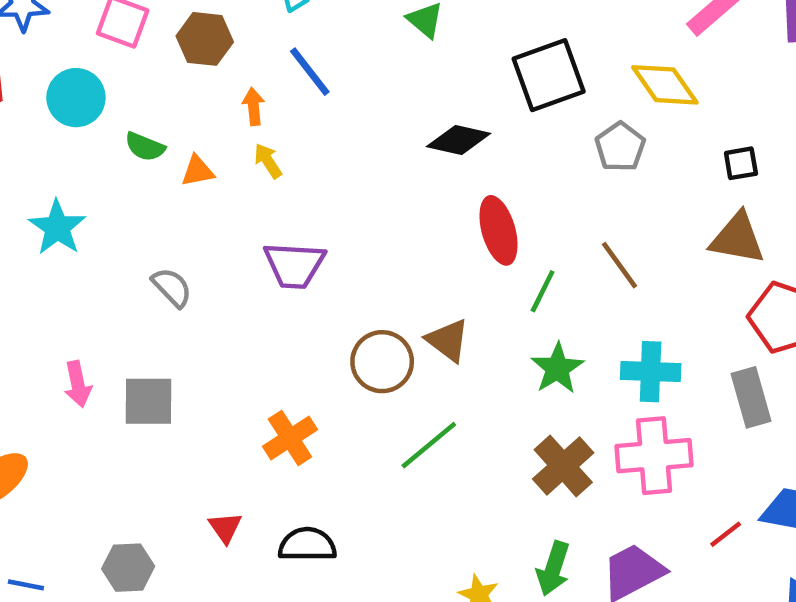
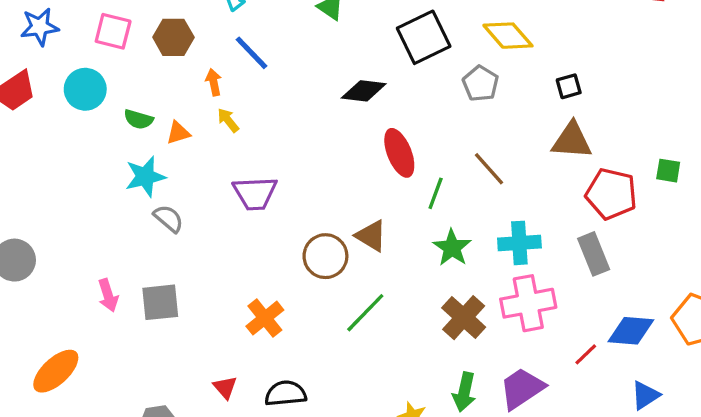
cyan star: (57, 227) -> (145, 177), moved, turned 30

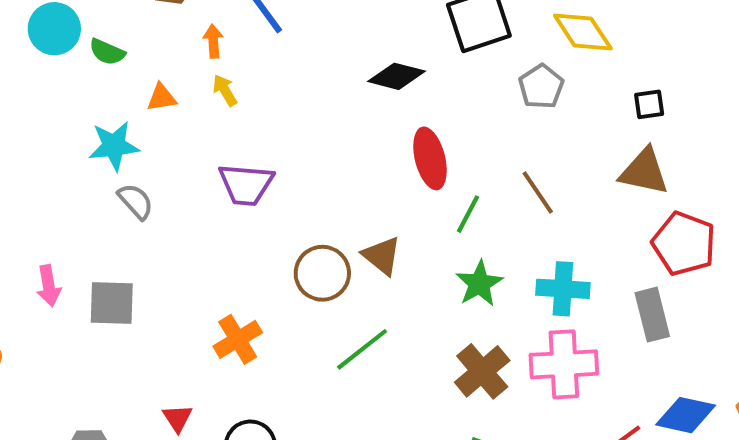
green semicircle: (138, 119) -> (107, 52), moved

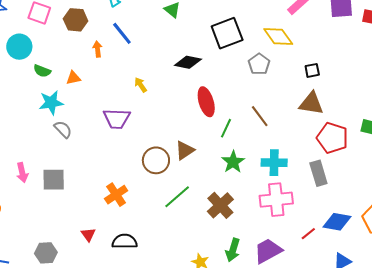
green semicircle: (107, 52) -> (42, 71), moved
yellow arrow: (225, 90) -> (141, 85), moved
brown triangle: (382, 256) -> (185, 150), turned 50
brown cross: (482, 371) -> (220, 205), moved

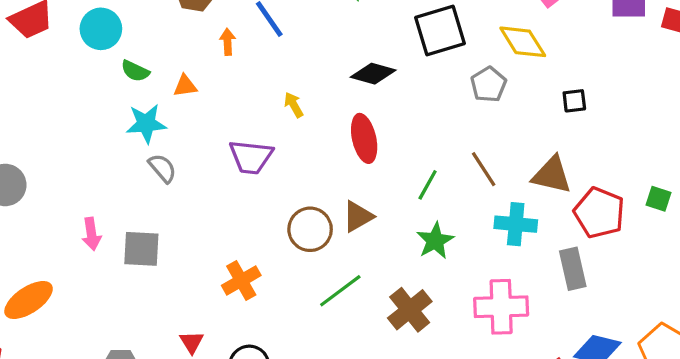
red ellipse: (206, 102) -> (364, 138), moved
brown triangle: (311, 103) -> (552, 175), moved
cyan cross: (274, 163) -> (516, 224), moved

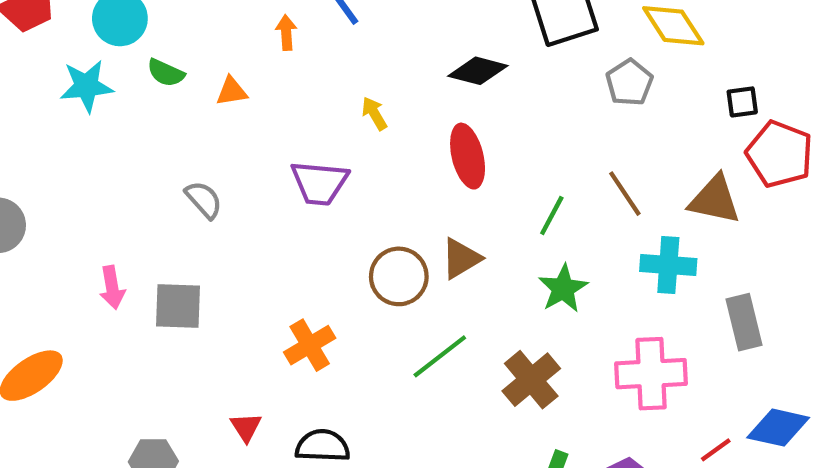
cyan star: (146, 124) -> (86, 86), moved
red pentagon: (599, 213) -> (780, 154), moved

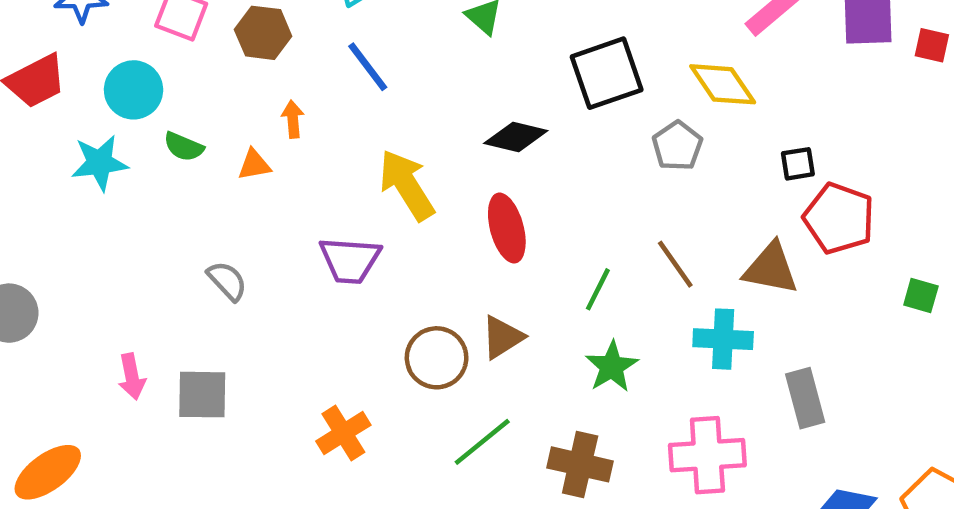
orange arrow: (286, 33) -> (293, 119), moved
yellow arrow: (374, 114) -> (407, 185), size x2.0
brown cross: (531, 380) -> (580, 464), turned -36

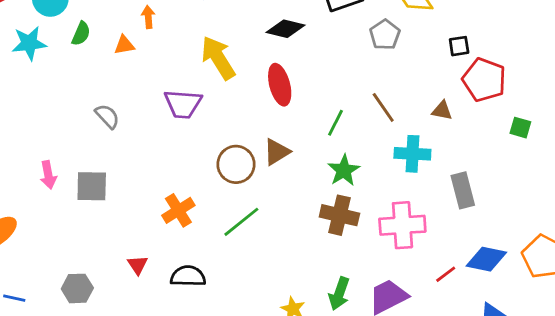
green semicircle: (184, 147) -> (81, 34), turned -90
brown triangle: (771, 268) -> (442, 110), size x0.6
green square: (921, 296) -> (520, 128), moved
green line: (482, 442) -> (241, 222), moved
brown cross: (580, 464) -> (339, 215), moved

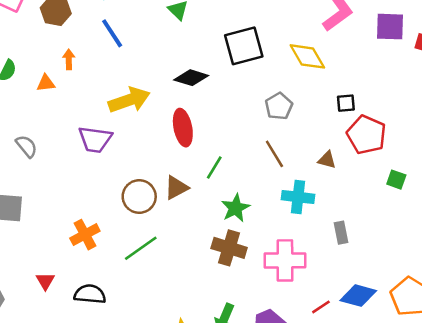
gray pentagon: (385, 35) -> (279, 106), moved
yellow arrow: (218, 58) -> (129, 100), turned 99
green line: (336, 123) -> (214, 167), moved
gray rectangle: (463, 190) -> (341, 233), size x0.7

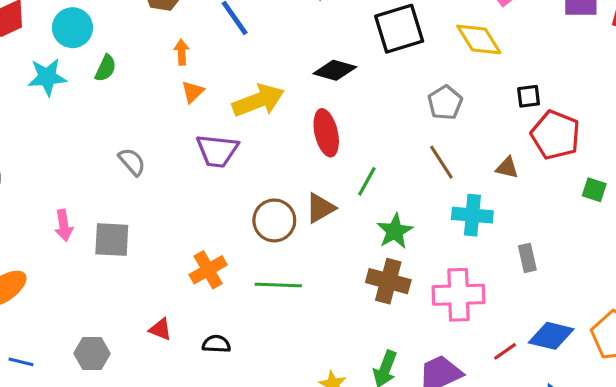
orange triangle: (46, 83) -> (193, 92), moved, turned -36
green line: (141, 248) -> (278, 285), turned 39
red triangle: (45, 281) -> (160, 329), turned -36
black semicircle: (90, 294) -> (216, 344), size x0.7

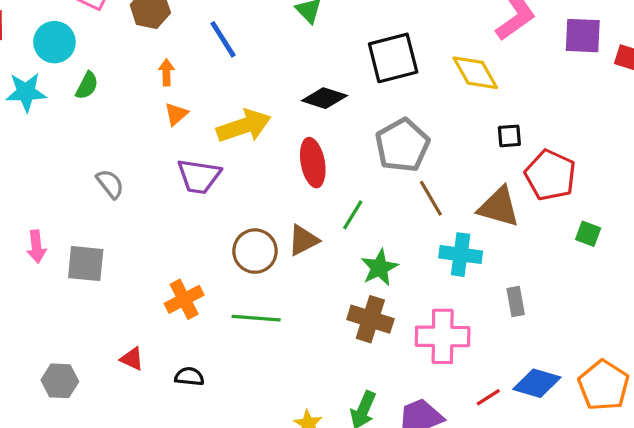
black square: (529, 96) -> (509, 136), moved
gray pentagon: (445, 103) -> (402, 145), moved, size x1.5
brown triangle: (507, 168) -> (499, 207), size x1.8

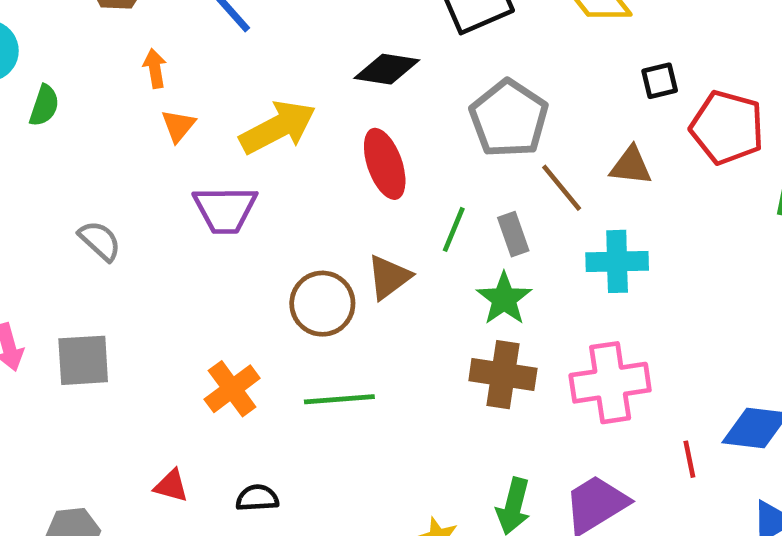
brown triangle: (499, 207) -> (631, 166), moved, size x0.7
gray rectangle: (516, 301) -> (513, 234), moved
red line: (488, 397) -> (689, 459), turned -60

